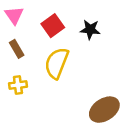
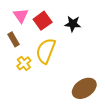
pink triangle: (14, 15) -> (21, 15), moved
yellow cross: (18, 85) -> (24, 63), moved, turned -32

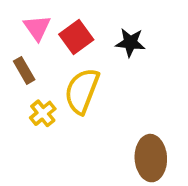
brown ellipse: (84, 88) -> (151, 158), turned -60

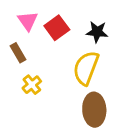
yellow semicircle: (82, 91) -> (86, 68), moved
brown ellipse: (151, 158) -> (94, 110), moved

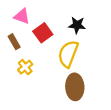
pink triangle: (28, 21) -> (22, 16), turned -35
red square: (57, 28) -> (43, 33), moved

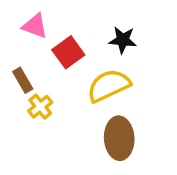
brown rectangle: (14, 42) -> (23, 80), moved
yellow semicircle: (68, 54) -> (109, 86), turned 44

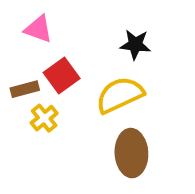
red square: (68, 52) -> (62, 76), moved
brown rectangle: (23, 80) -> (25, 89), turned -75

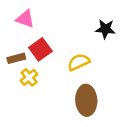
black star: (135, 44) -> (105, 29), moved
yellow semicircle: (120, 95) -> (79, 62), size x0.7

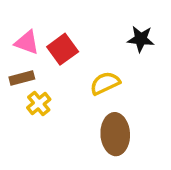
pink triangle: (25, 19) -> (27, 42), moved
red square: (40, 49) -> (63, 49), moved

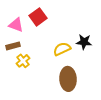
black star: (141, 39) -> (84, 42), moved
red square: (63, 49) -> (38, 17), moved

